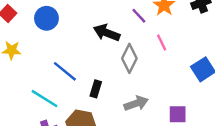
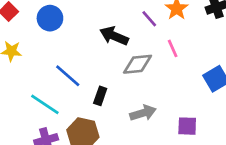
gray diamond: (129, 58) -> (137, 64), turned 56

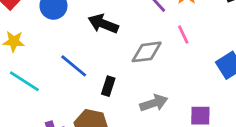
black arrow: (114, 36) -> (103, 24), moved
cyan line: (45, 104) -> (24, 81), moved

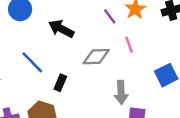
gray arrow: (154, 103) -> (121, 92), moved, turned 100

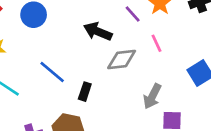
black arrow: (61, 29) -> (98, 32), moved
gray arrow: (121, 92) -> (152, 96), turned 35

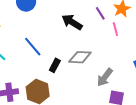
pink line: (156, 43) -> (115, 29), moved
gray diamond: (122, 59) -> (80, 57), moved

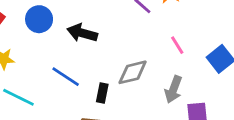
black arrow: (72, 22) -> (82, 33), moved
pink line: (115, 29) -> (177, 45), moved

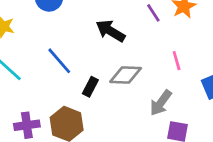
black arrow: (82, 33) -> (110, 31), moved

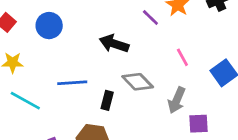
blue line: (59, 61) -> (72, 83), turned -40
gray diamond: (126, 75) -> (138, 82), turned 56

